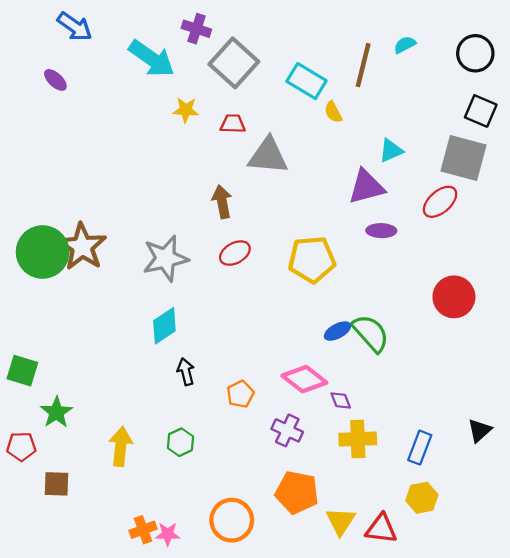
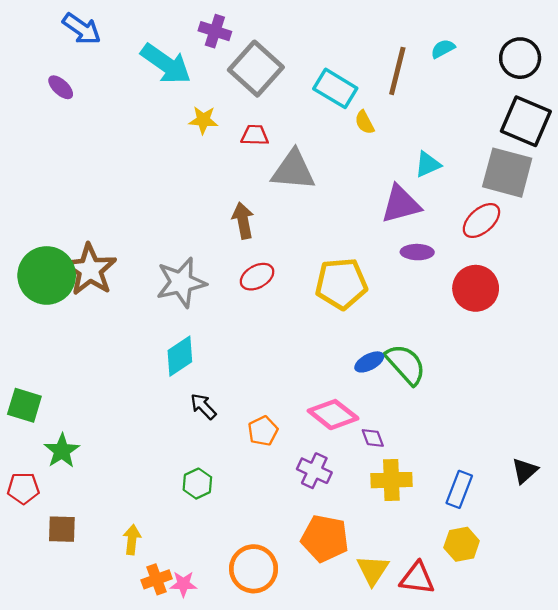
black square: (481, 111) -> (526, 121), size x1.4
red circle: (454, 297) -> (476, 288), moved
black arrow: (186, 372) -> (203, 406), turned -30
yellow arrow: (121, 446) -> (132, 540), moved, size x0.7

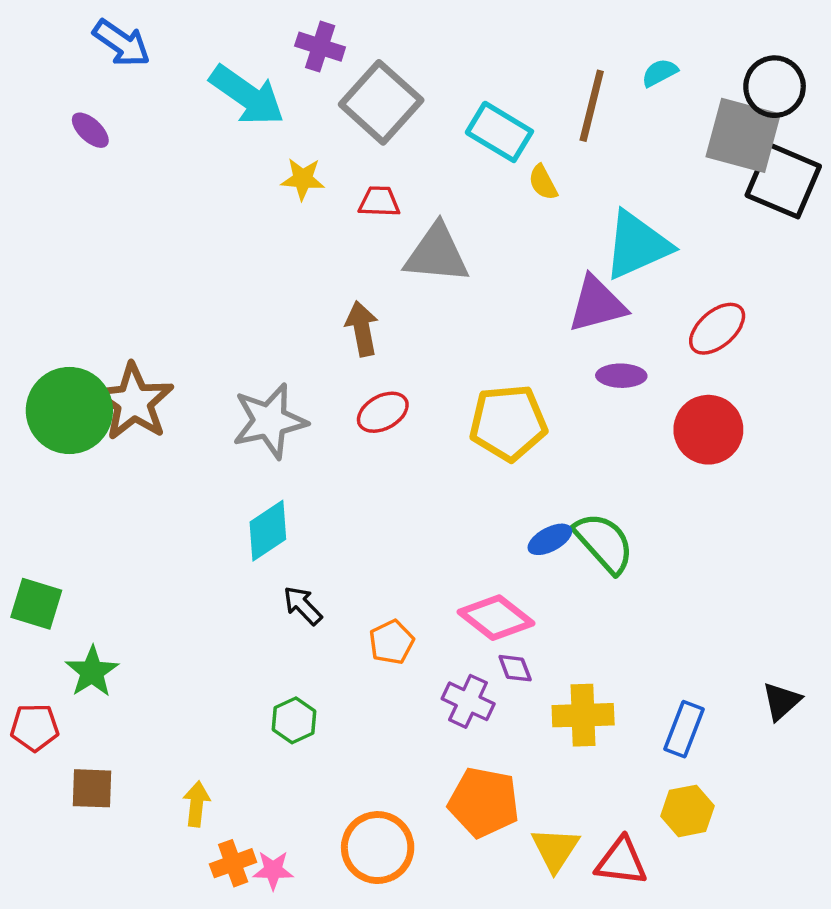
cyan triangle: (428, 164) -> (637, 245), size x1.8
gray square: (507, 173) -> (743, 135), moved
purple diamond: (373, 438) -> (515, 668), moved

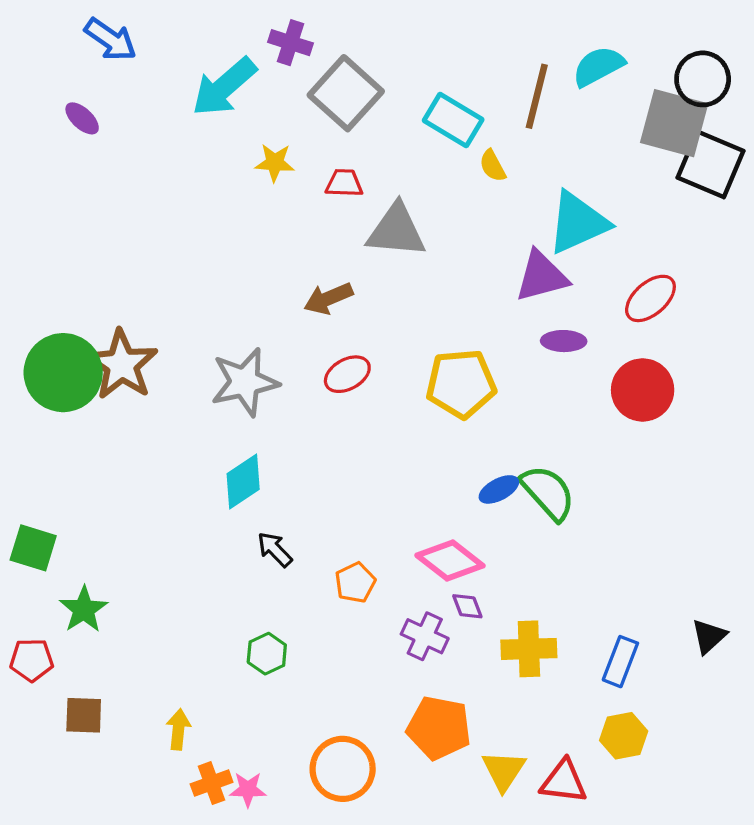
cyan semicircle: (660, 73) -> (598, 66), size x1.6
cyan arrow: (247, 95) -> (224, 87), turned 104
brown arrow: (362, 329) -> (328, 298), turned -102

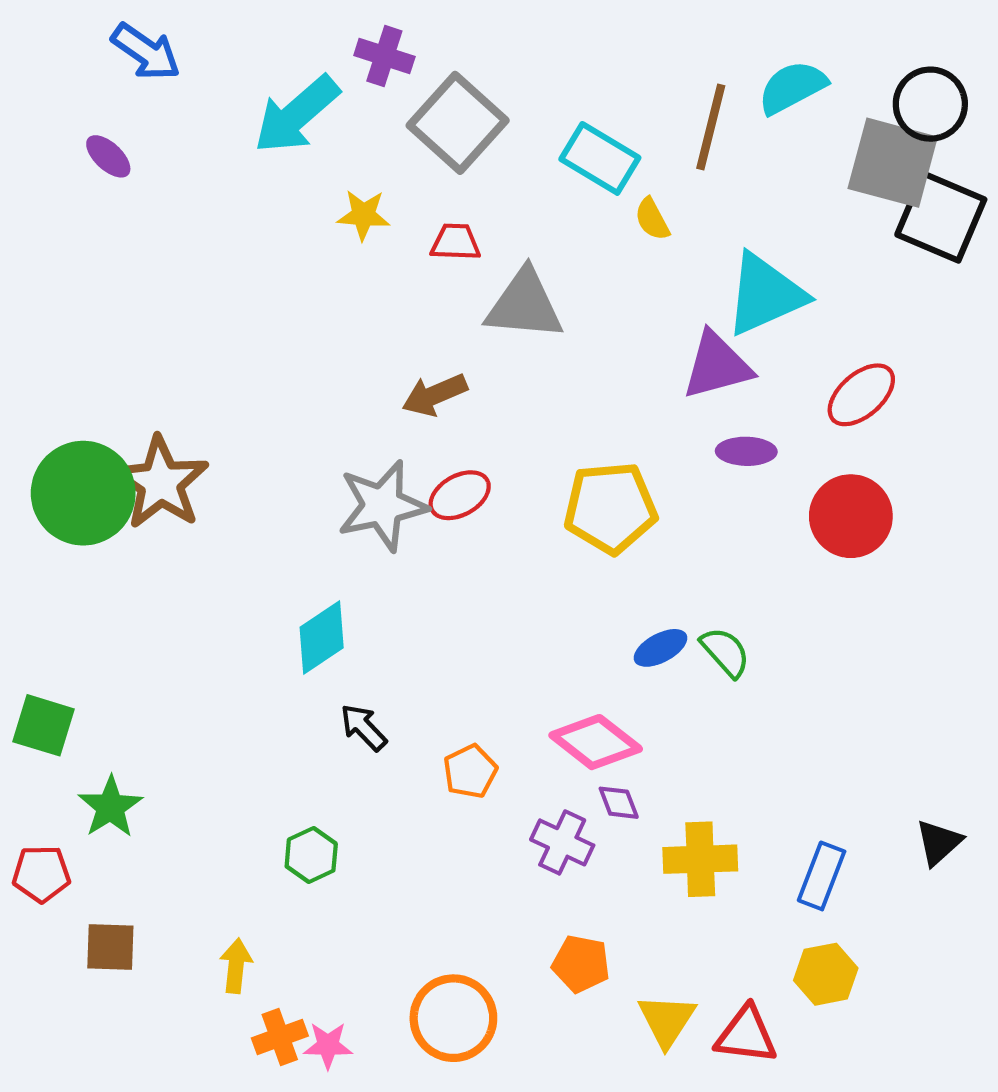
gray star: (245, 382) -> (382, 506), moved
green semicircle: (548, 493) -> (725, 652), size x0.7
green hexagon: (267, 654) -> (311, 855), moved
orange pentagon: (439, 728) -> (581, 964), size x0.7

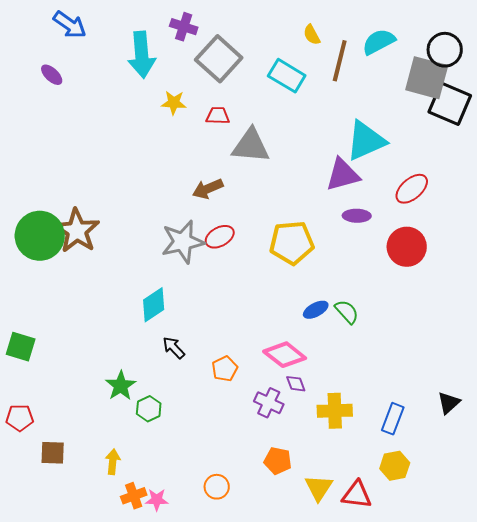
cyan arrow: (297, 115) -> (142, 55), turned -54
yellow semicircle: (652, 219) -> (312, 35), moved
green star: (110, 807) -> (121, 386), moved
orange circle: (453, 1018) -> (217, 487), size x0.6

